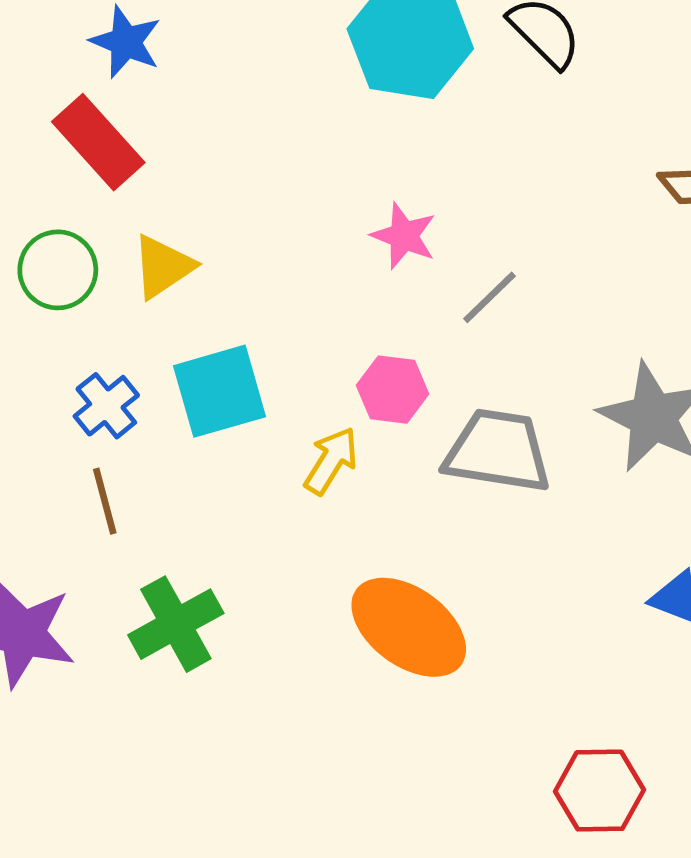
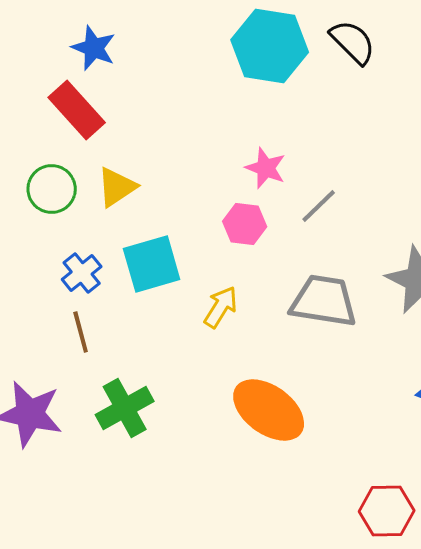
pink hexagon: (393, 390) -> (245, 224), moved

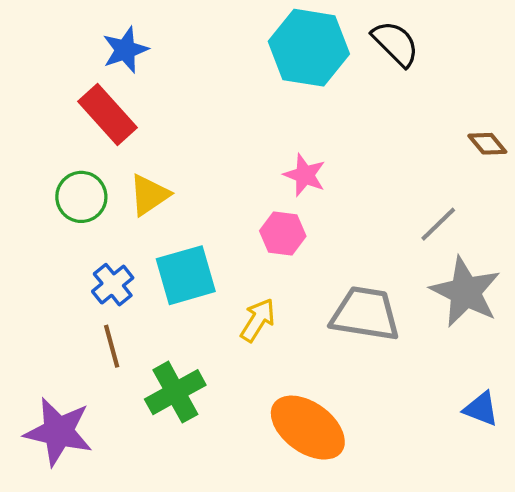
blue star: (94, 48) -> (125, 50), turned 30
gray line: (319, 206) -> (438, 224), moved
green cross: (125, 408) -> (175, 392), moved

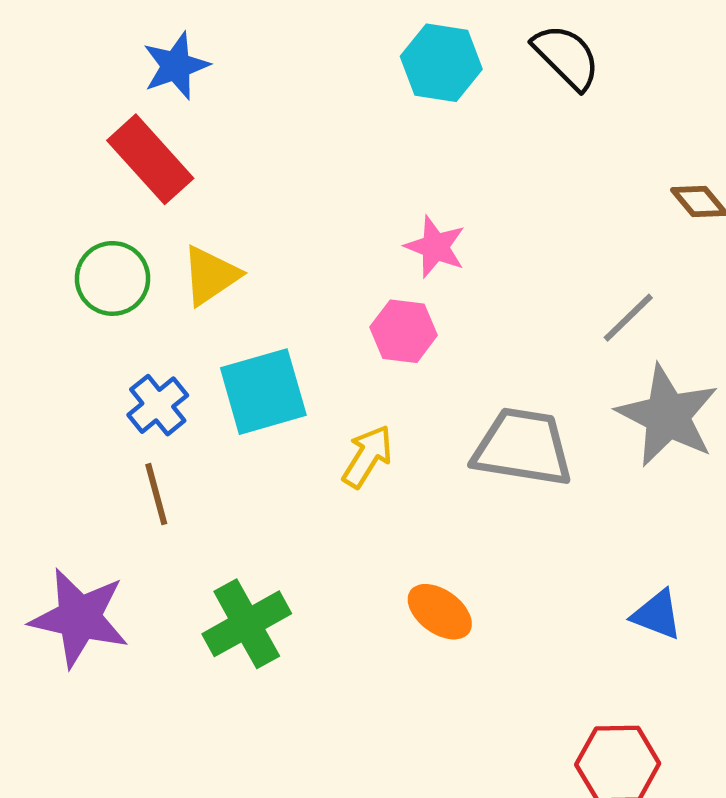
cyan hexagon: (309, 48) -> (441, 63), size x0.7
green cross: (175, 392) -> (247, 624), moved
blue triangle: (481, 409) -> (657, 615), moved
orange ellipse: (308, 428) -> (440, 612), size x0.6

